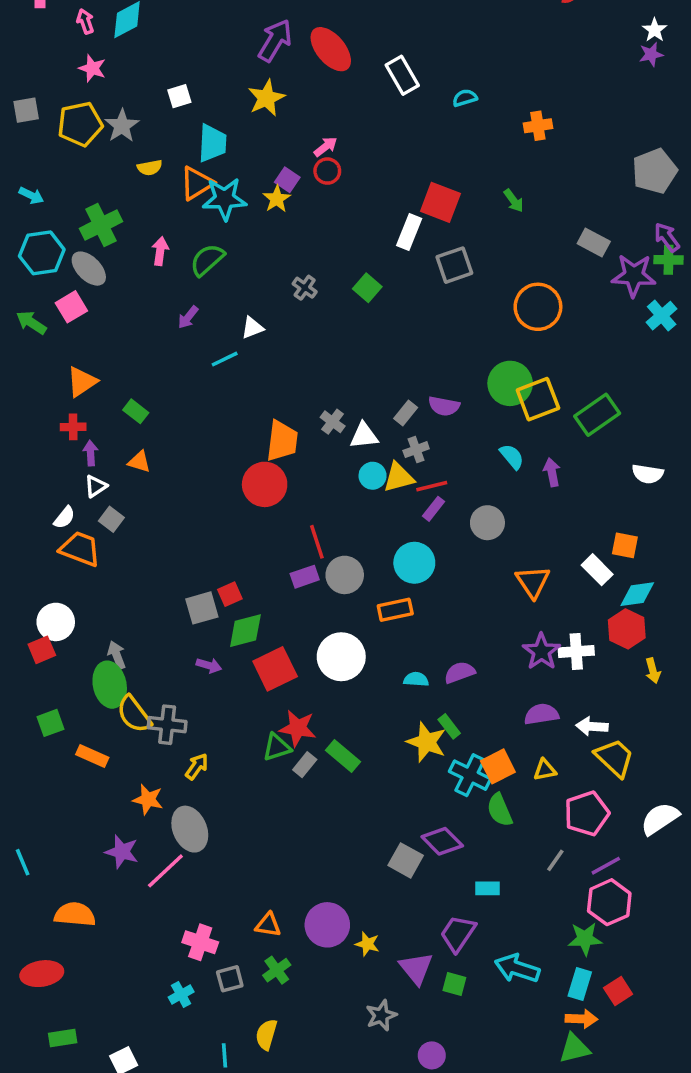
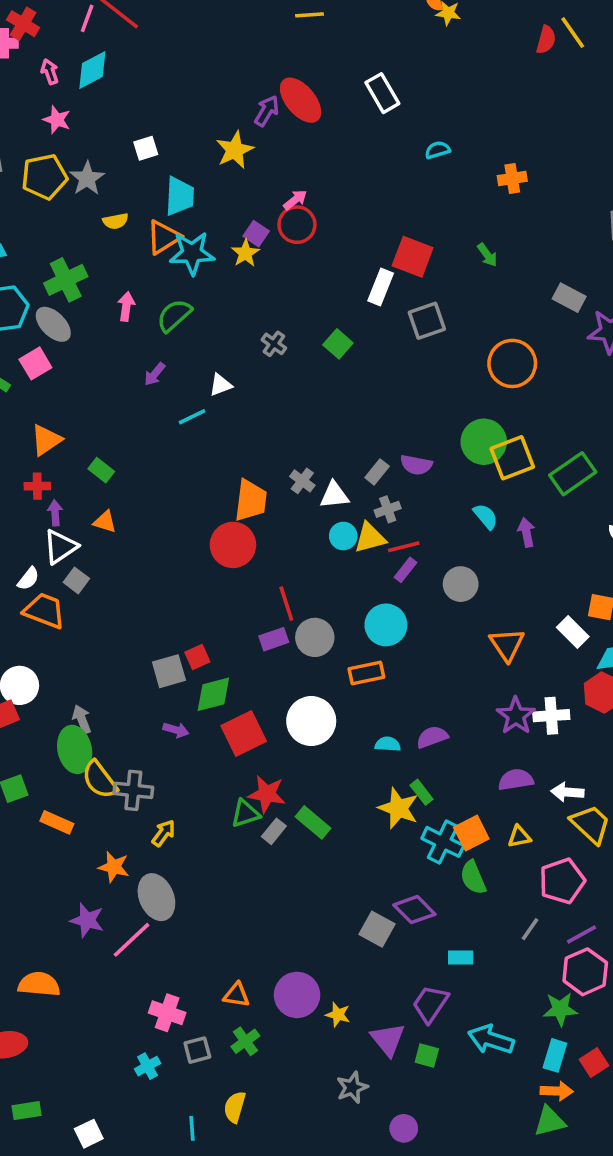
purple arrow: (275, 40) -> (267, 111), moved, size x0.7
white rectangle: (402, 75) -> (382, 93), moved
red circle: (327, 171) -> (297, 225), size x1.4
white triangle: (96, 486) -> (60, 547), size x1.5

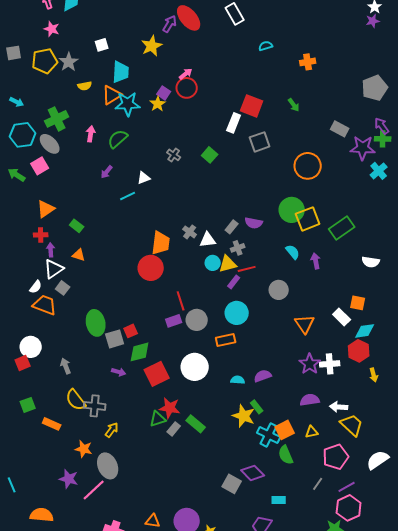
purple rectangle: (405, 570) -> (234, 282), moved
green ellipse: (75, 749) -> (96, 323), moved

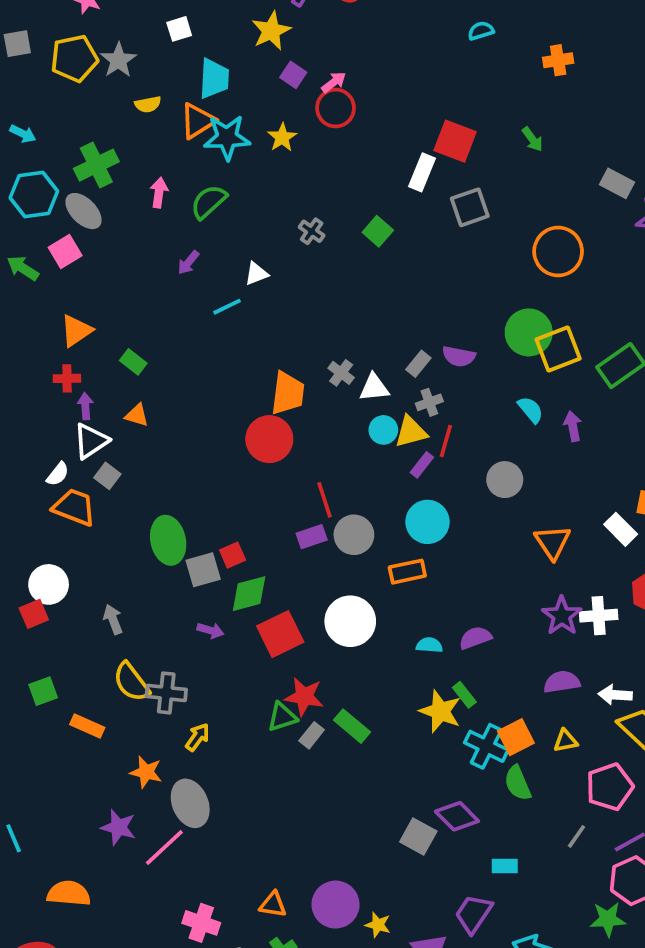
purple square: (164, 93) -> (293, 75), moved
red line: (247, 269) -> (446, 441), turned -60

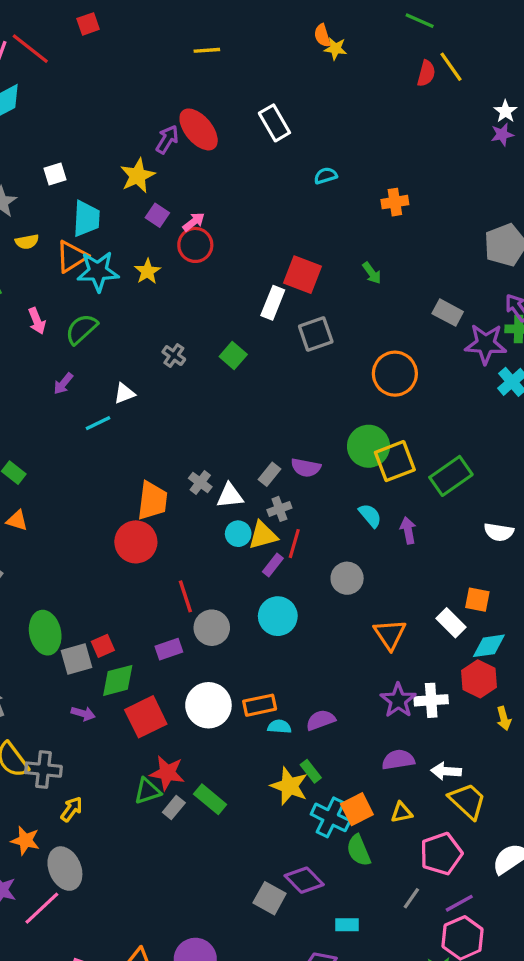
pink arrow: (159, 193) -> (37, 321), turned 150
purple rectangle: (312, 537) -> (169, 649), moved
orange rectangle: (407, 572) -> (260, 705), moved

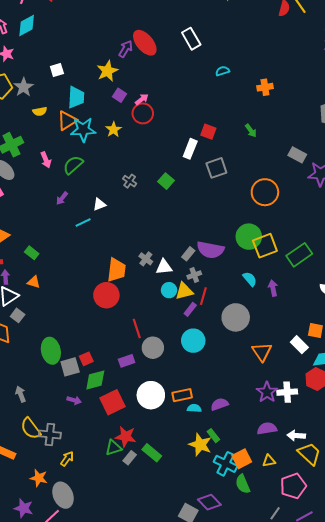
red square: (303, 275) -> (208, 132), size x0.7
purple semicircle: (306, 468) -> (210, 250), size x1.5
gray circle: (347, 578) -> (236, 317), size x1.4

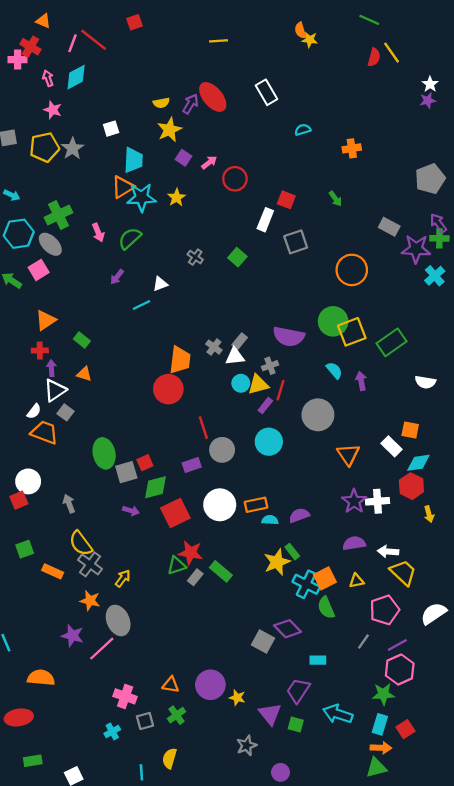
yellow semicircle: (40, 111) -> (161, 103), moved
red circle: (143, 113) -> (235, 179), moved
gray rectangle: (188, 254) -> (240, 341), moved
gray cross: (50, 435) -> (90, 564), moved, turned 30
yellow star: (200, 445) -> (277, 562), turned 30

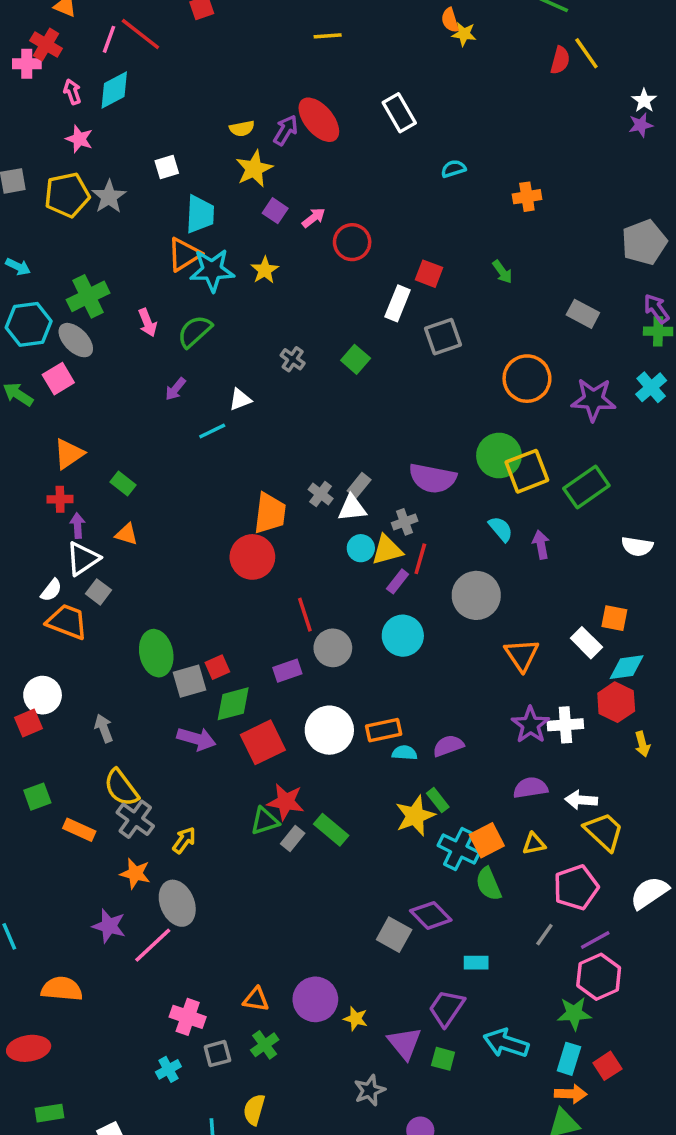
purple star: (416, 249) -> (593, 400), moved
purple arrow: (131, 511) -> (196, 739), size x1.5

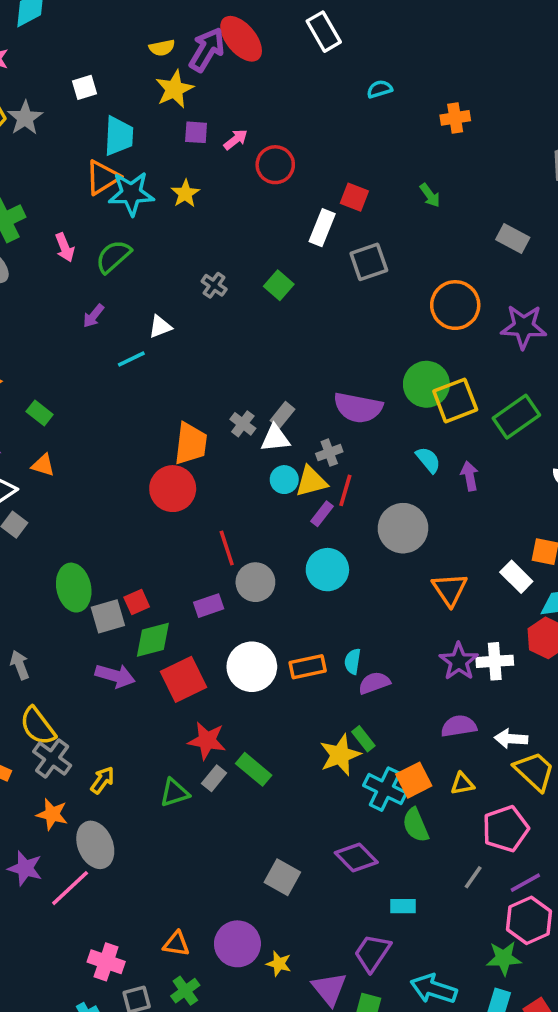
purple arrow: (286, 130) -> (207, 50), size x1.4
purple square: (275, 211) -> (196, 132), turned -30
cyan semicircle: (405, 753) -> (353, 661), moved, turned -85
green triangle: (265, 821) -> (174, 793), moved
gray square: (394, 935) -> (282, 877), moved

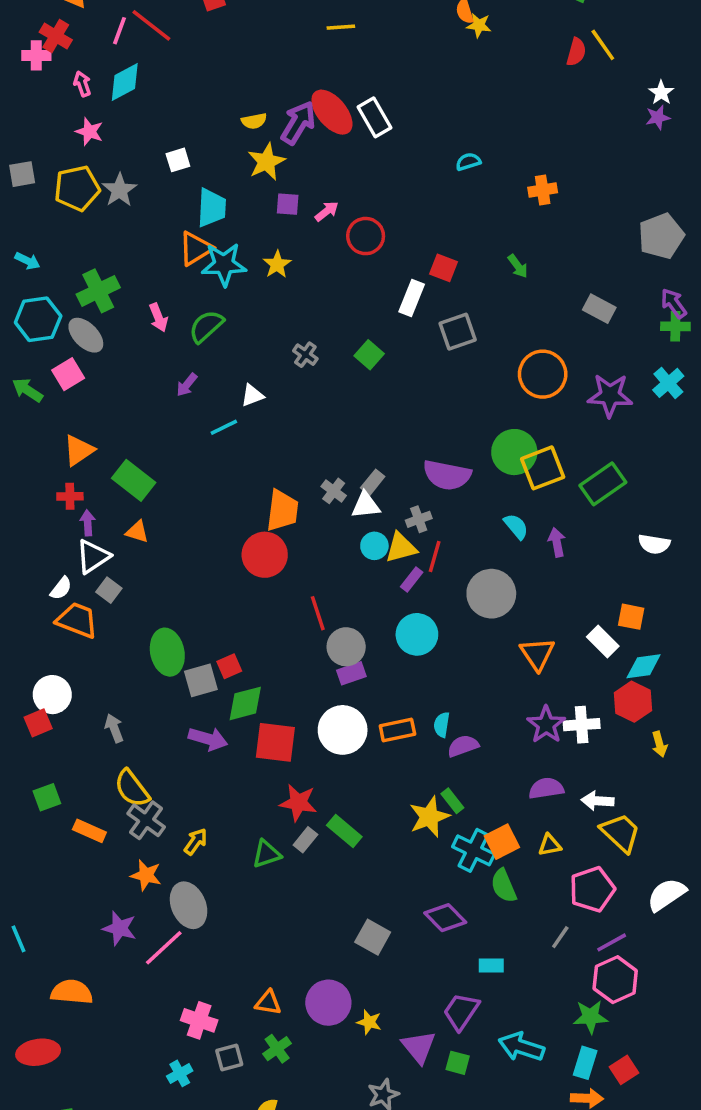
white rectangle: (324, 32) -> (374, 117), moved
green rectangle: (40, 413) -> (134, 480), size x1.6
purple rectangle: (209, 606) -> (351, 673), moved
red square: (183, 679) -> (275, 742), turned 33

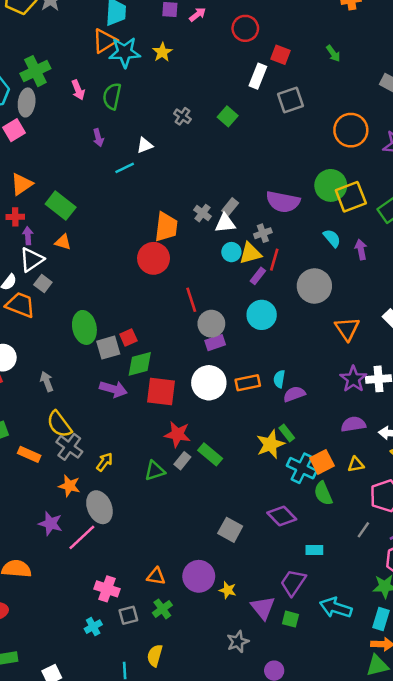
red circle: (366, 236) -> (245, 28), moved
green semicircle: (206, 326) -> (112, 96), turned -36
gray ellipse: (86, 335) -> (27, 102), turned 52
purple arrow: (187, 385) -> (98, 138), turned -54

